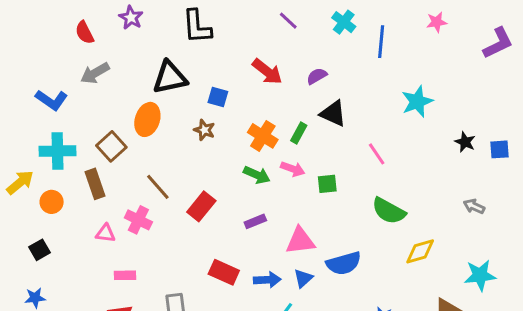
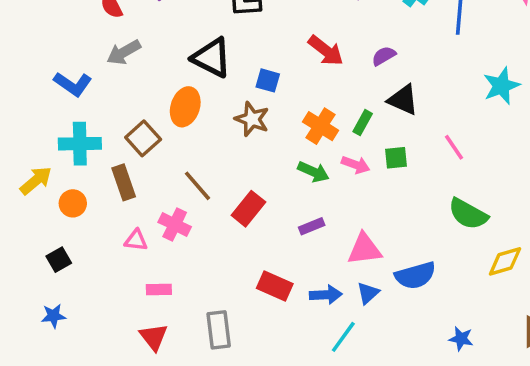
black triangle: (170, 78) -> (212, 58), turned 39
brown star: (204, 130) -> (252, 119), size x1.4
green square: (327, 184) -> (396, 158), moved

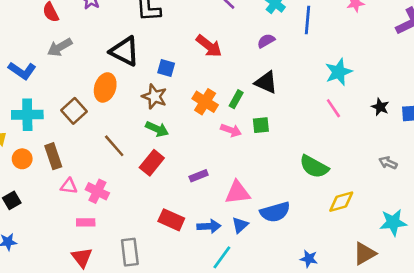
purple semicircle: (384, 56) -> (266, 41), moved
pink line: (454, 147) -> (333, 108), moved
green arrow: (313, 172) -> (157, 129), moved
brown rectangle: (124, 182) -> (53, 156), moved
pink cross: (175, 224) -> (97, 191), moved

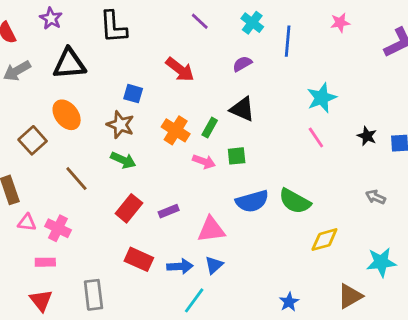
black triangle: (125, 51) -> (69, 64), moved, turned -32
orange ellipse: (105, 87) -> (67, 115), turned -56
red rectangle: (152, 163) -> (129, 208), moved
blue semicircle: (275, 212) -> (252, 201), moved
blue star: (309, 259) -> (289, 302), turned 30

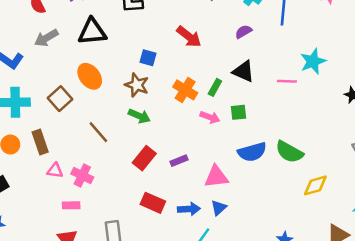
pink line: (316, 137) -> (287, 81), moved, turned -54

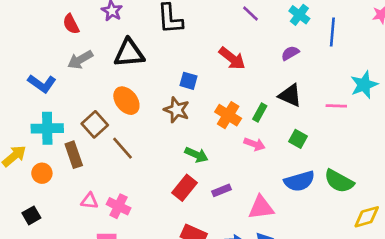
green square: (239, 112) -> (298, 139), moved, turned 35
green arrow: (139, 116) -> (196, 155), moved
brown line: (98, 132) -> (122, 148), moved
brown rectangle: (40, 142) -> (74, 155), moved

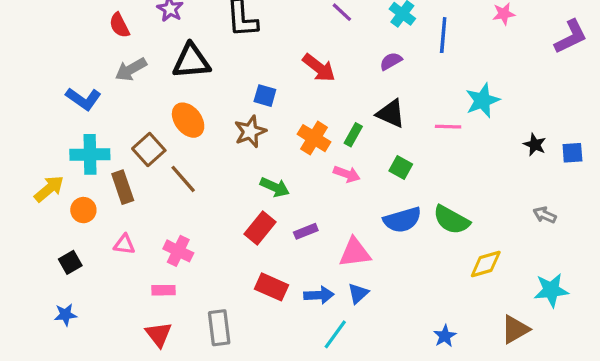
brown star: (177, 110) -> (250, 132), turned 30
pink triangle: (89, 201) -> (124, 244), moved

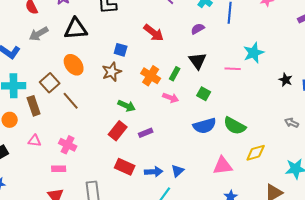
black triangle: (391, 114) -> (198, 61), turned 30
pink triangle: (355, 253) -> (223, 166), moved

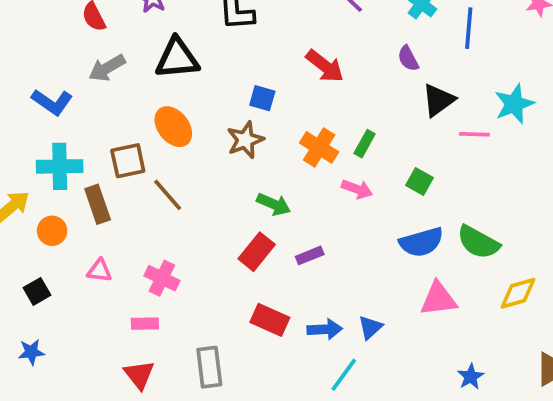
purple semicircle: (198, 29) -> (408, 58), turned -88
black triangle: (198, 61) -> (438, 100), moved, turned 30
brown square: (50, 83) -> (128, 161), turned 30
pink triangle: (223, 166) -> (438, 299), moved

